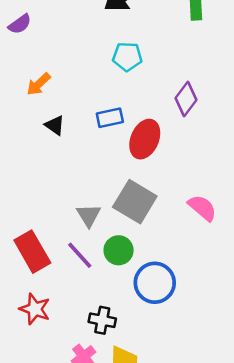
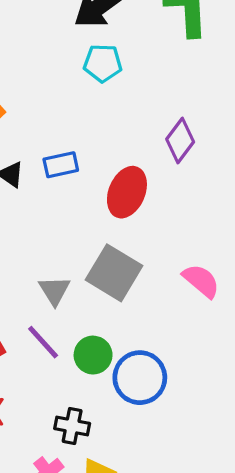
cyan pentagon: (127, 57) -> (103, 63), moved
blue rectangle: (110, 118) -> (61, 165), moved
green circle: (119, 250) -> (93, 355), moved

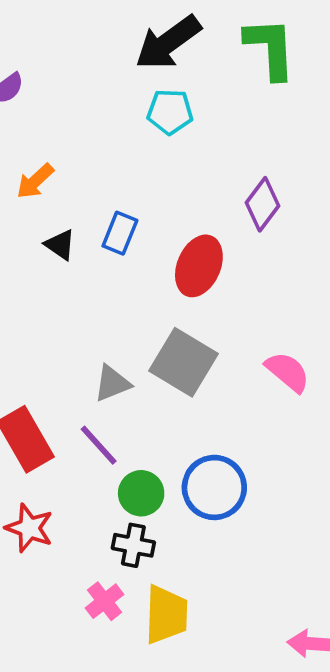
blue rectangle: (61, 165) -> (120, 233), turned -56
gray triangle: (54, 291) -> (112, 383), turned 40
green circle: (93, 355) -> (141, 493), moved

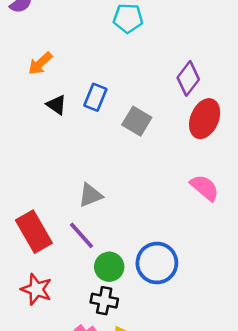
red ellipse: (199, 266) -> (205, 119), moved
gray square: (183, 362) -> (137, 121), moved, size x0.7

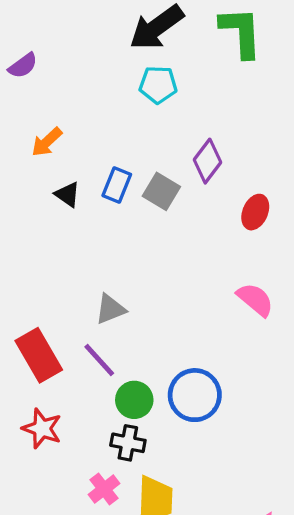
purple diamond: (188, 78) -> (208, 161), moved
red ellipse: (205, 119) -> (255, 212), size x0.7
gray square: (137, 121) -> (161, 191), moved

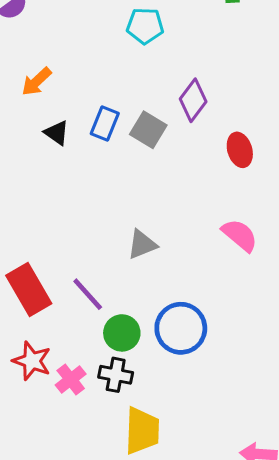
red ellipse: (255, 212) -> (240, 150), turned -40
gray triangle: (110, 309) -> (142, 245), moved
pink cross: (104, 489) -> (71, 379), moved

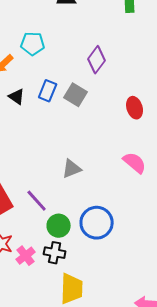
cyan pentagon: (145, 26) -> (33, 44), moved
purple diamond: (193, 100) -> (97, 60), moved

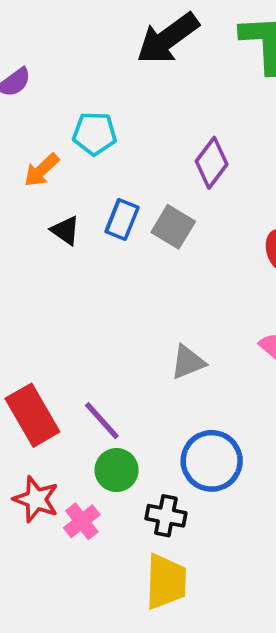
gray triangle: (72, 169) -> (188, 362), moved
green circle: (59, 226) -> (117, 470), moved
black cross: (55, 253) -> (166, 516), moved

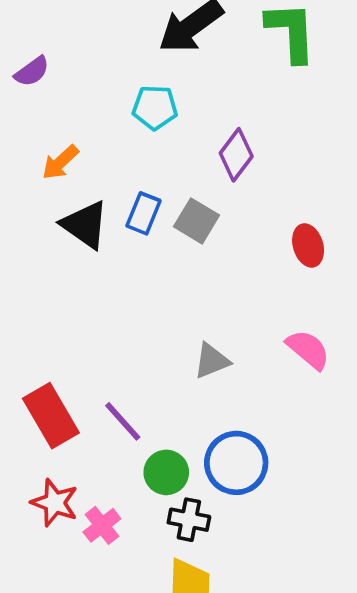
cyan pentagon: (95, 134) -> (155, 107), moved
black triangle: (65, 230) -> (85, 225), size x1.6
green circle: (117, 470) -> (166, 472), moved

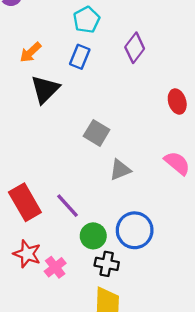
cyan pentagon: (155, 107) -> (86, 20), turned -30
blue rectangle: (144, 213) -> (80, 57), moved
gray square: (196, 221) -> (97, 133), moved
black triangle: (85, 225) -> (45, 89), turned 40

